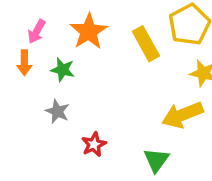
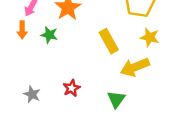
yellow rectangle: (146, 44) -> (109, 41), moved
gray star: (57, 111) -> (32, 94), moved

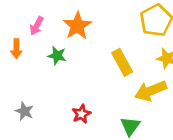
orange arrow: (22, 30) -> (16, 49), moved
gray star: (32, 94) -> (24, 111), moved

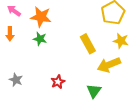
pink arrow: (37, 26) -> (14, 11), moved, turned 96
orange star: (77, 26) -> (41, 17), moved, turned -30

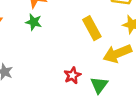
red star: (58, 82) -> (72, 75), moved

